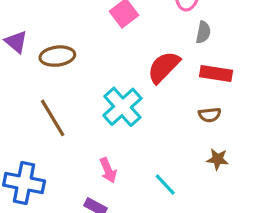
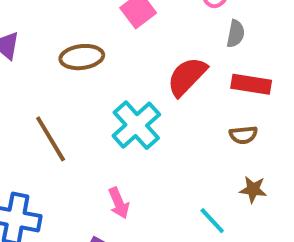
brown ellipse: (57, 56) -> (82, 57), moved
cyan line: (165, 185) -> (212, 221), moved

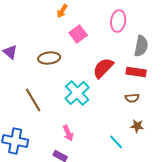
gray semicircle: (236, 34) -> (141, 46), moved, size x1.5

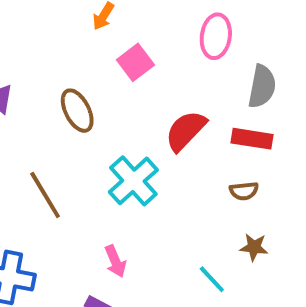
brown ellipse: (49, 58) -> (77, 111), turned 70

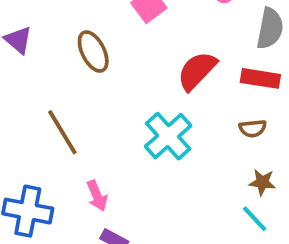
cyan cross: (133, 181) -> (168, 136), moved
pink arrow: (115, 261) -> (97, 196), moved
cyan line: (212, 279) -> (255, 219), moved

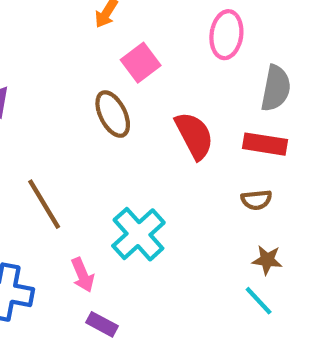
brown ellipse: (93, 52) -> (113, 114), moved
red semicircle: (197, 71) -> (194, 135), turned 108
cyan cross: (168, 136) -> (138, 234), moved

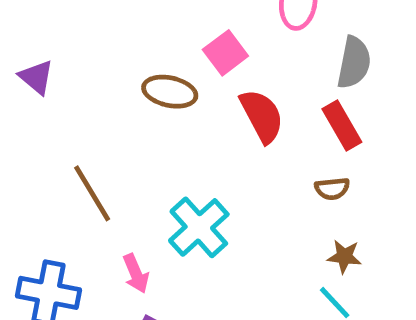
pink square: (141, 63) -> (225, 53), moved
brown ellipse: (113, 114) -> (170, 92), turned -51
red rectangle: (265, 144) -> (342, 126), turned 51

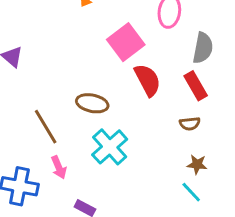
pink square: (225, 53) -> (126, 42), size x1.4
brown ellipse: (170, 92) -> (92, 103), moved
pink arrow: (136, 273) -> (59, 167), moved

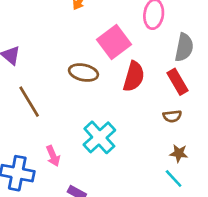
red semicircle: (148, 80) -> (134, 76), turned 44
brown ellipse: (92, 103) -> (83, 73), moved
brown line: (46, 127) -> (29, 102), moved

